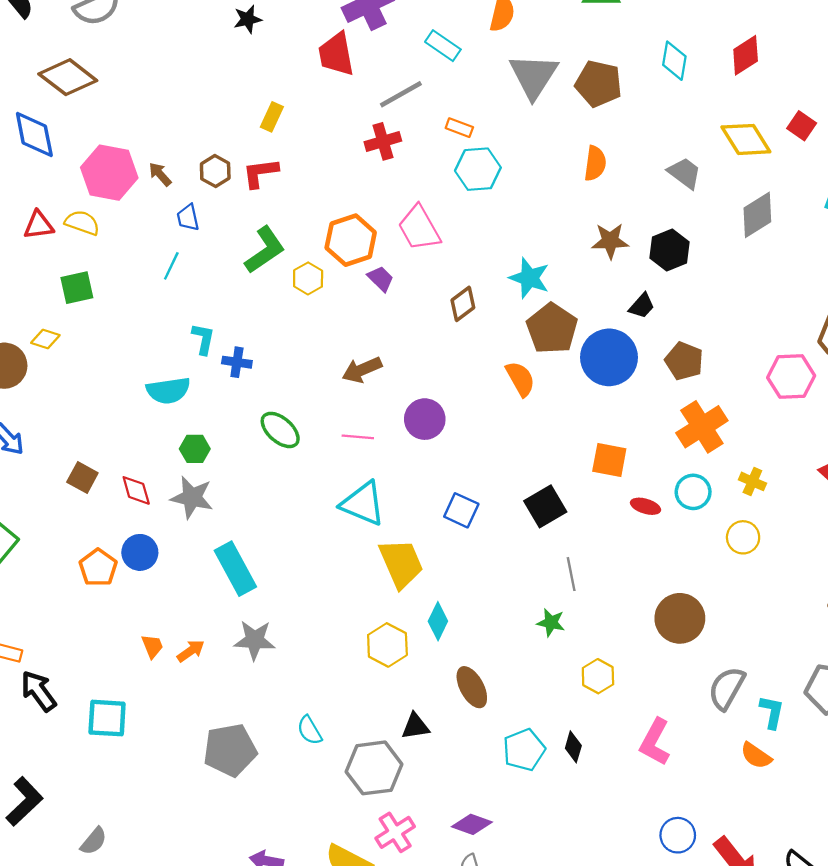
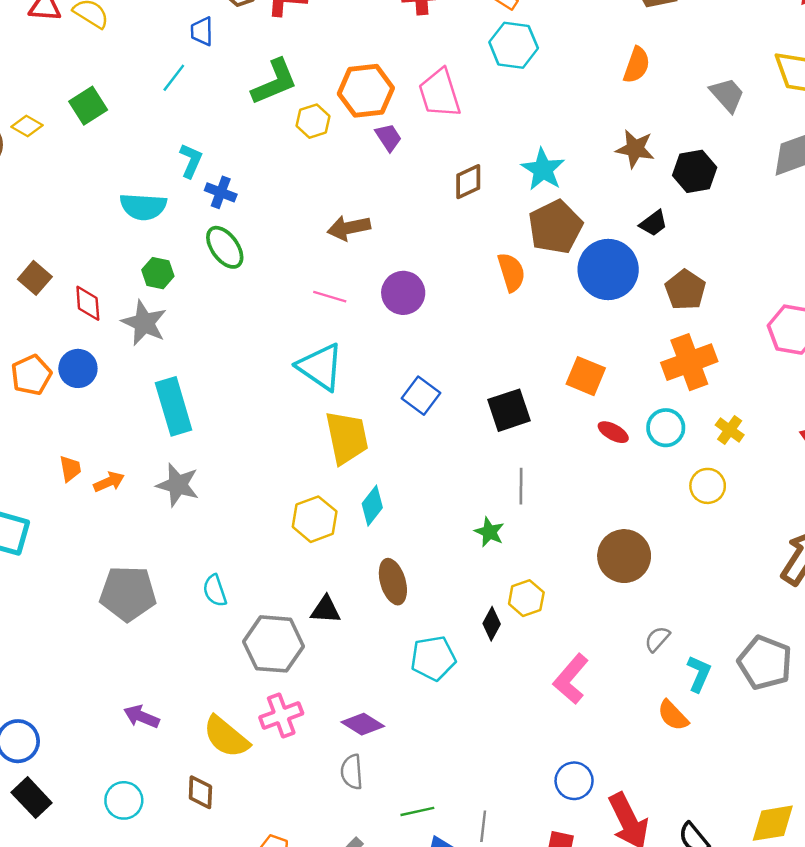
green square: (77, 288) -> (88, 106), moved, turned -32
green ellipse: (280, 430) -> (225, 247), moved
gray semicircle: (727, 688) -> (657, 639), size x0.6
black diamond: (573, 747) -> (492, 624), moved

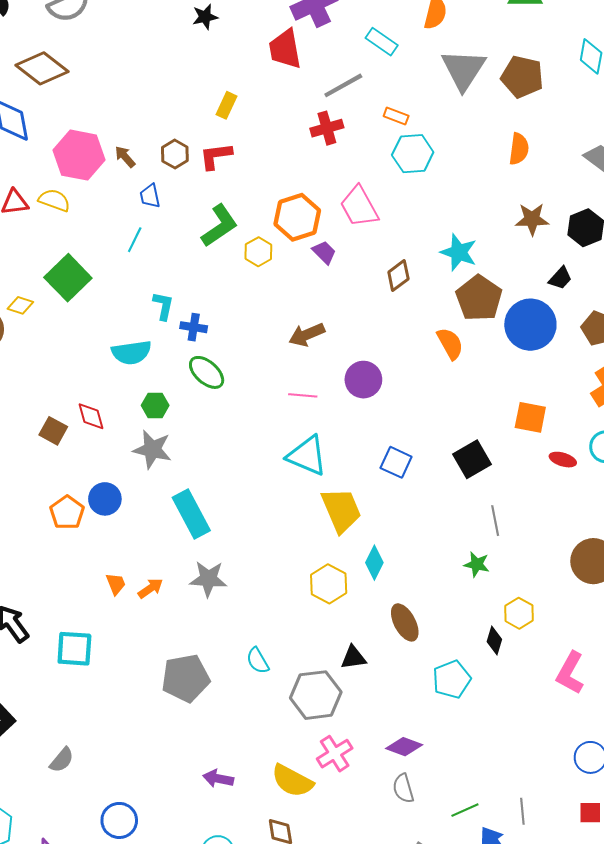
green square: (88, 106) -> (68, 278), size x1.4
red diamond: (88, 303) -> (91, 416), moved

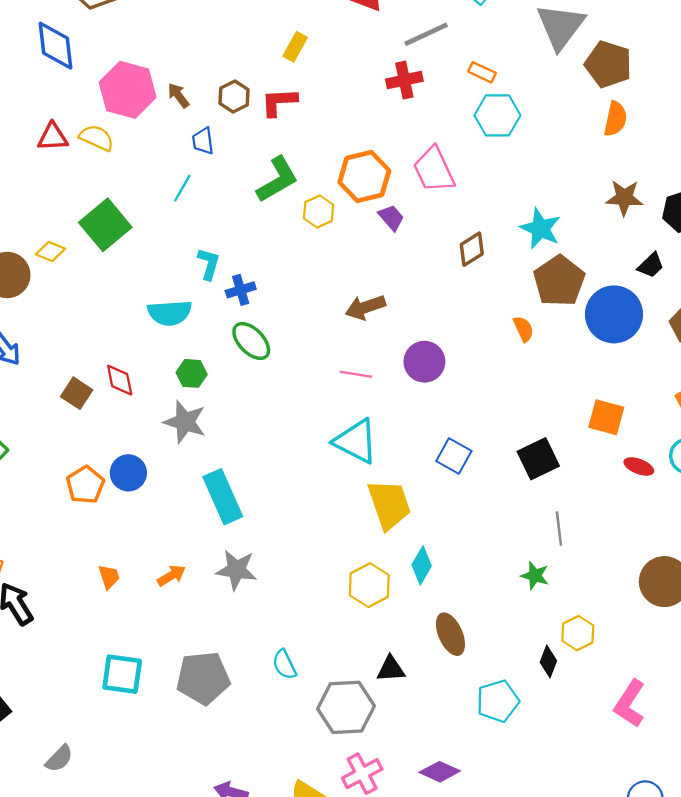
brown pentagon: (522, 77) -> (608, 64), moved
blue cross: (194, 327) -> (241, 290), turned -30
orange semicircle: (450, 344) -> (523, 329), size x0.7
orange trapezoid: (116, 584) -> (109, 577), moved
cyan square: (74, 649) -> (122, 674), moved

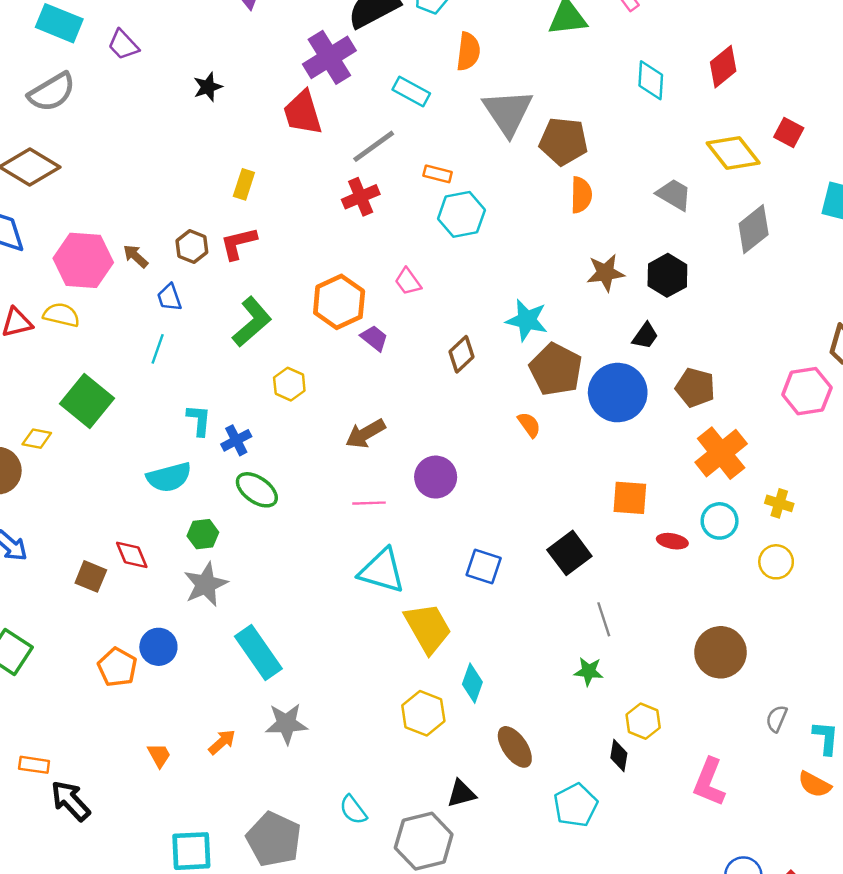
pink trapezoid: (434, 170) -> (408, 282), size x0.6
yellow hexagon: (319, 212) -> (289, 384), moved
gray star: (185, 422) -> (206, 584), turned -30
gray pentagon: (203, 678) -> (274, 839), turned -30

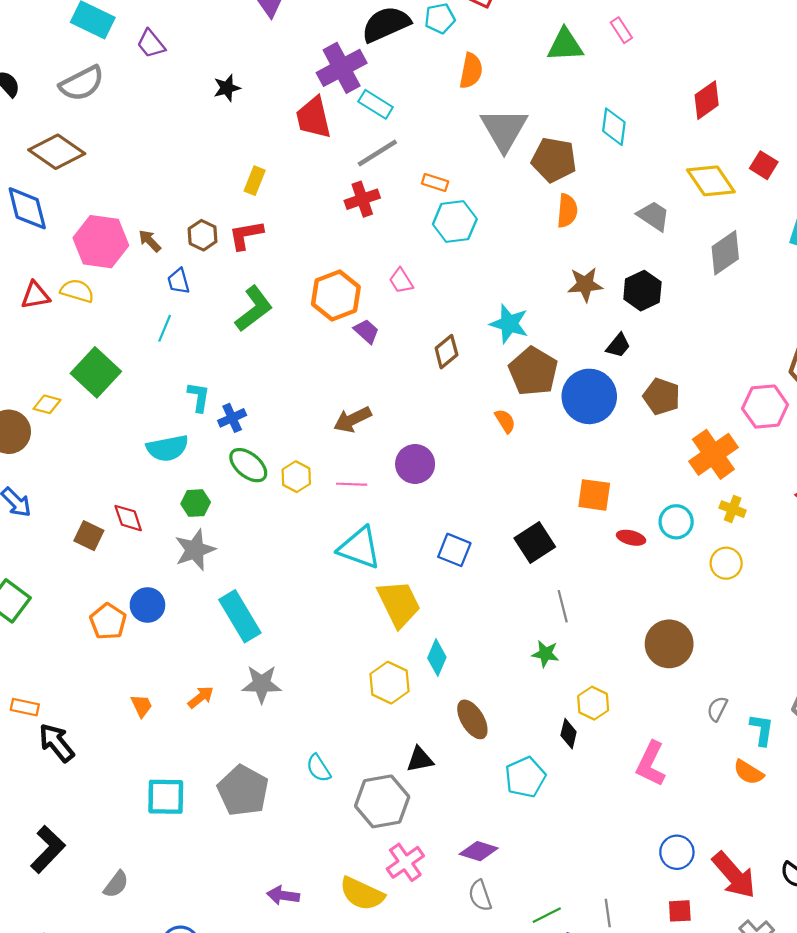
cyan diamond: (651, 80) -> (614, 127), moved
cyan rectangle: (411, 92) -> (376, 104), moved
yellow hexagon: (289, 384) -> (296, 477), moved
orange cross: (721, 453) -> (713, 454), moved

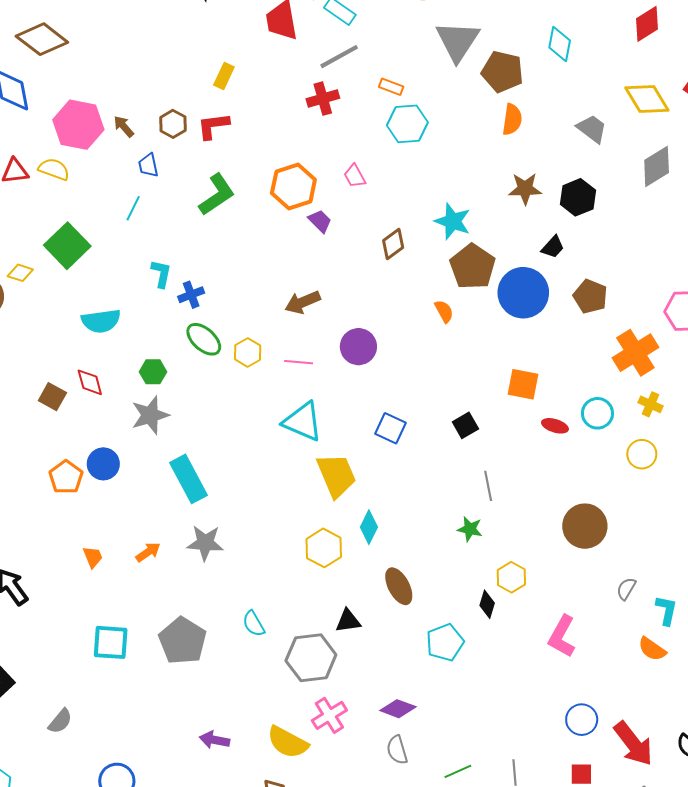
cyan semicircle: (167, 448) -> (101, 321), moved
black square: (535, 542) -> (465, 425), size x0.7

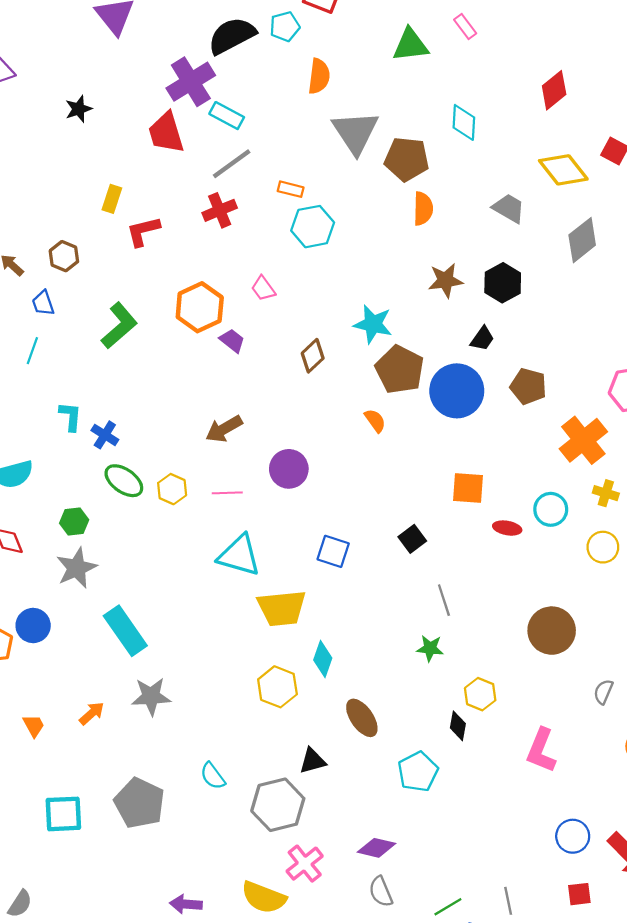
red L-shape: (213, 126) -> (143, 231), moved
blue cross: (191, 295) -> (105, 435), turned -30
yellow trapezoid: (336, 475) -> (282, 608), turned 114

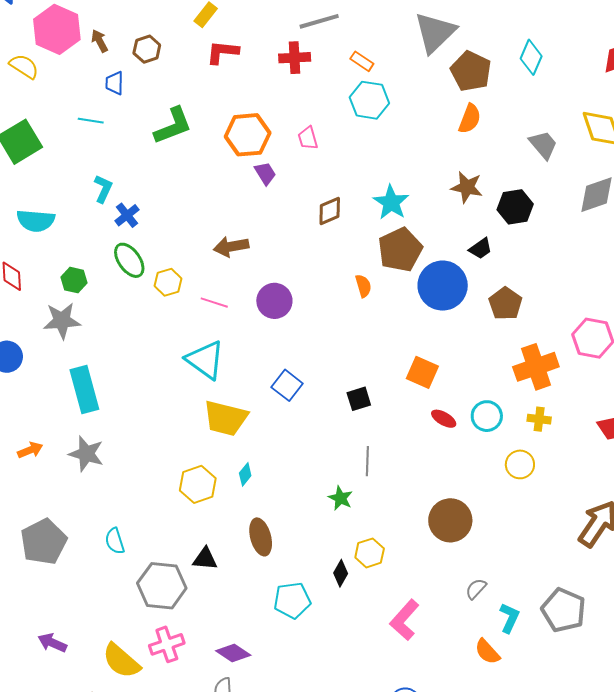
cyan line: (32, 351) -> (91, 121), turned 60
yellow cross: (606, 493) -> (539, 419), turned -30
cyan diamond: (323, 659) -> (245, 474), size x0.7

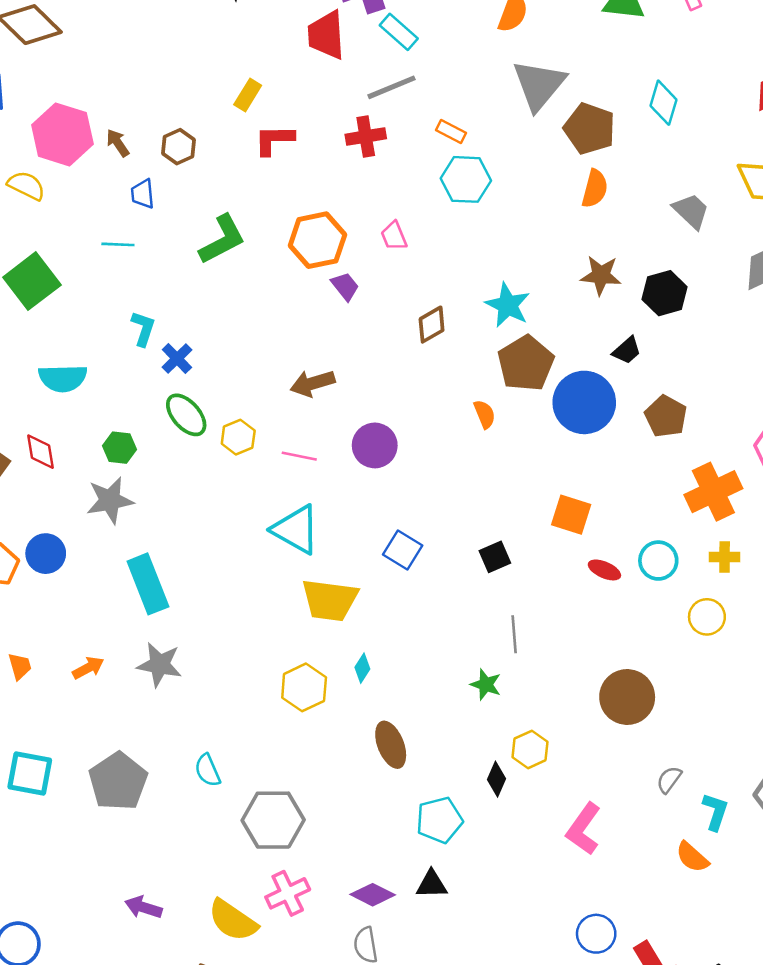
black triangle: (205, 559) -> (432, 884), moved

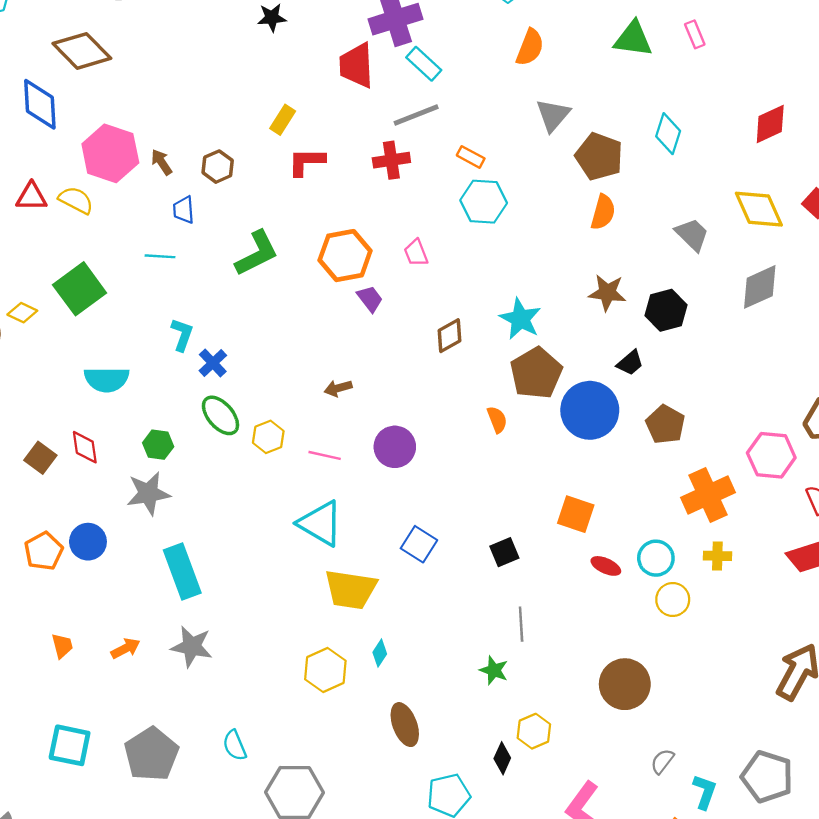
gray triangle: (539, 85) -> (553, 115), size x0.7
brown arrow: (313, 383) -> (338, 388), size x0.7
yellow circle: (707, 617) -> (673, 600), moved

